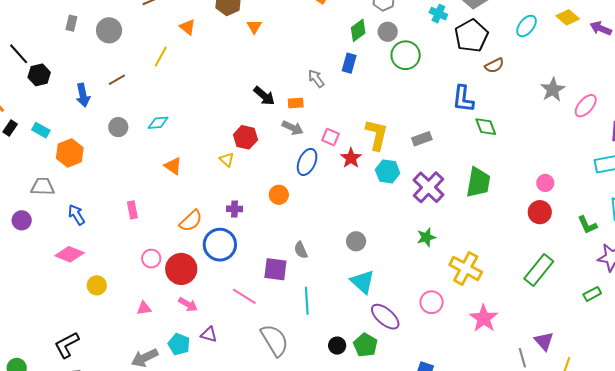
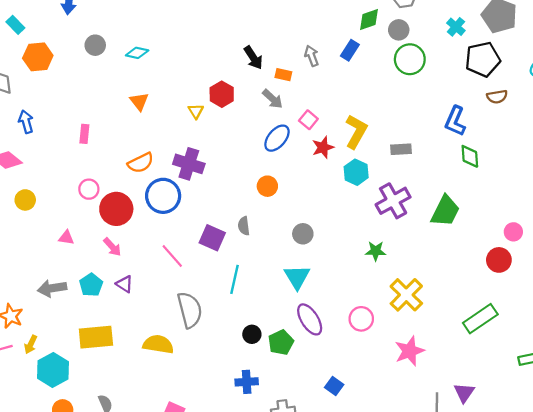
orange circle: (279, 195) -> (267, 186), moved
purple cross: (234, 209) -> (189, 164), size x1.8

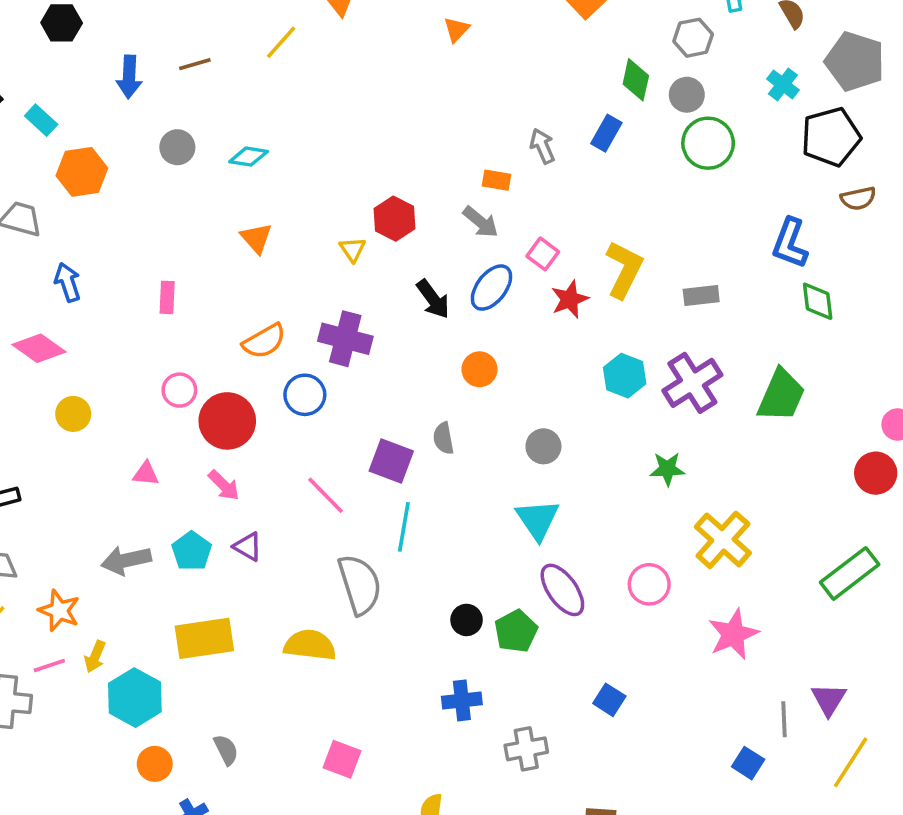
green diamond: (369, 19) -> (636, 80), turned -55
black arrow: (253, 58) -> (433, 299), moved
cyan hexagon: (356, 172) -> (625, 376), moved
blue circle: (163, 196) -> (305, 395), size x0.7
cyan line: (235, 279) -> (404, 527), moved

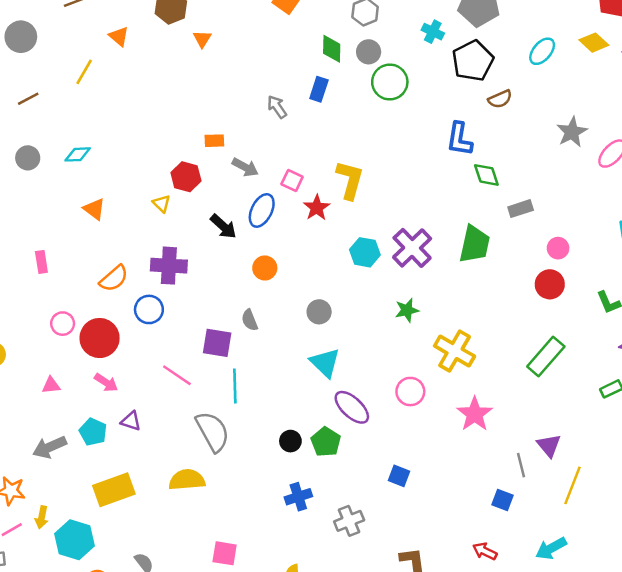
orange rectangle: (497, 180) -> (214, 141), moved
gray rectangle: (701, 295) -> (521, 209), moved

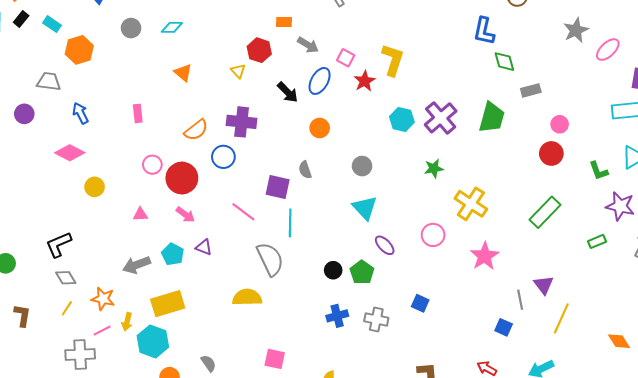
purple ellipse: (352, 407) -> (385, 245), size x0.7
yellow rectangle: (114, 490) -> (168, 304), moved
gray cross: (349, 521) -> (376, 319), moved, turned 30

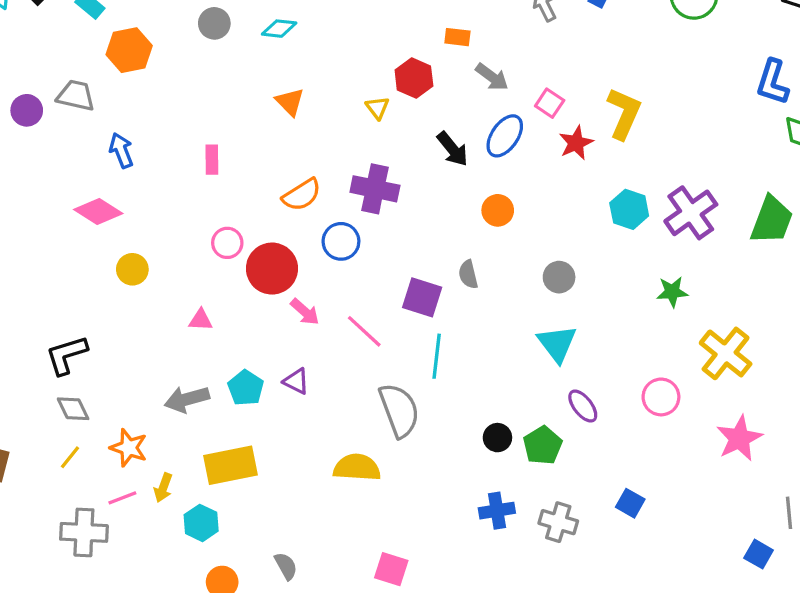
purple circle: (24, 114) -> (27, 110), moved
pink arrow: (185, 215) -> (305, 312), moved
cyan hexagon: (153, 341) -> (201, 523), size x0.7

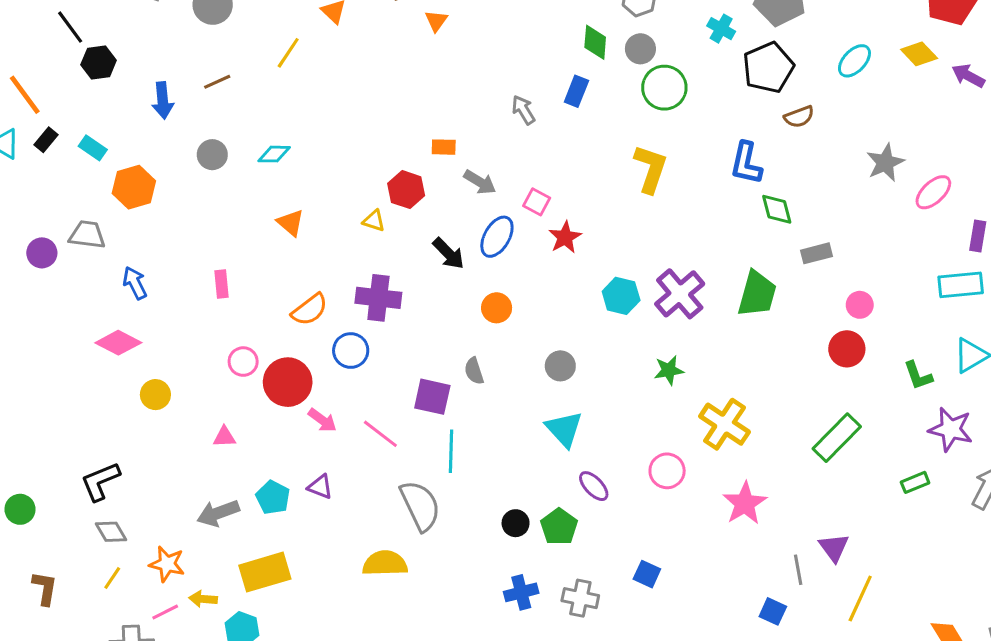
yellow triangle: (377, 108) -> (374, 221), turned -30
yellow L-shape: (624, 113) -> (651, 169), moved
yellow arrow: (163, 488) -> (203, 599), turned 80

